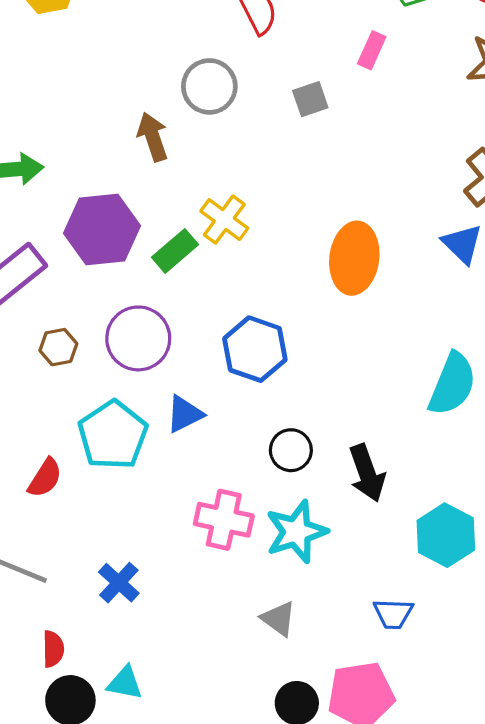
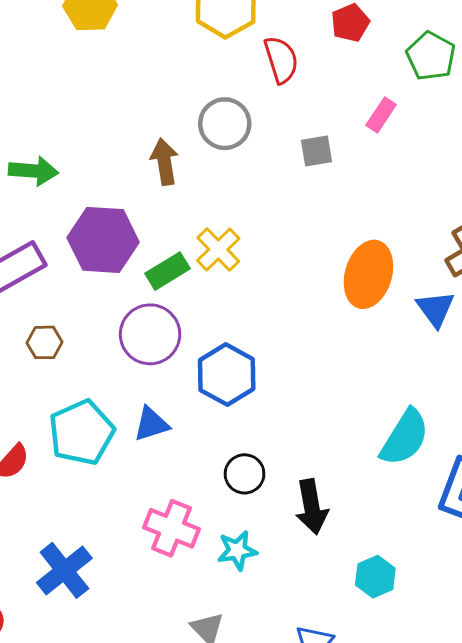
orange ellipse: (354, 258) -> (368, 274), moved
purple circle: (138, 338) -> (150, 334), moved
cyan star: (296, 532) -> (237, 550), size x0.7
cyan hexagon: (446, 535) -> (375, 577), size x0.7
blue cross: (119, 583) -> (64, 570), size x1.4

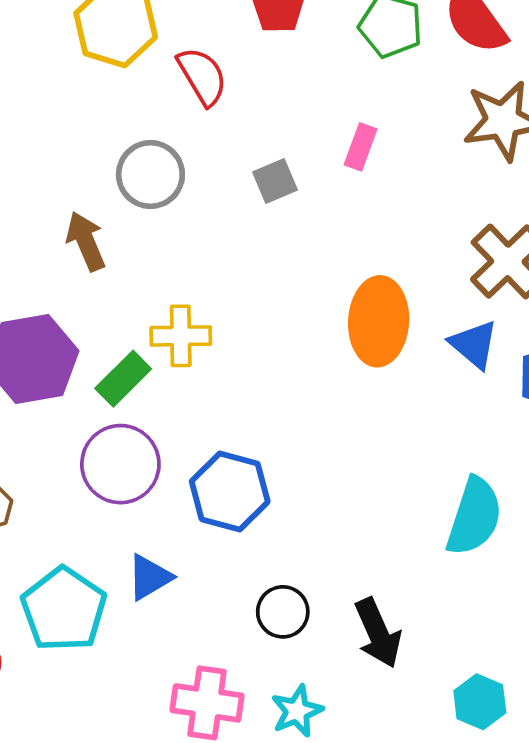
pink rectangle: (381, 115) -> (361, 147), moved
yellow cross: (218, 250) -> (181, 336), turned -33

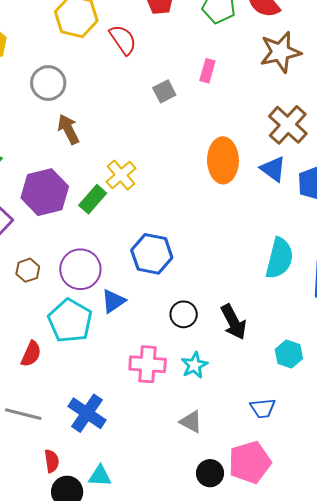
gray circle: (150, 175) -> (48, 83), moved
yellow cross: (181, 336) -> (121, 175), turned -36
purple circle: (120, 464) -> (80, 269), moved

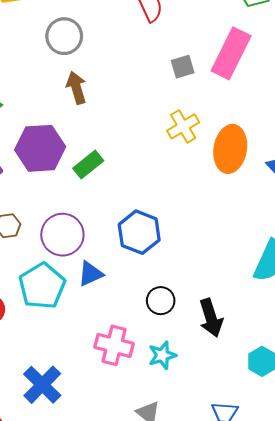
pink rectangle: (207, 71) -> (231, 53), size x2.0
yellow cross: (121, 175) -> (183, 126), moved

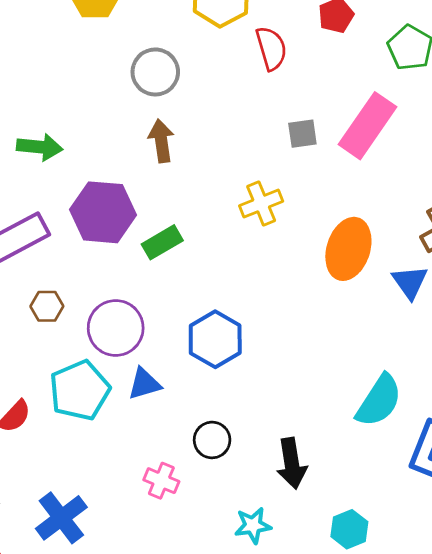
yellow cross: (183, 126) -> (261, 203), moved
black circle: (161, 301) -> (212, 440), moved
pink cross: (114, 345) -> (161, 481), size x0.7
cyan star: (162, 355) -> (253, 525), moved

